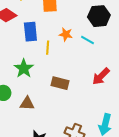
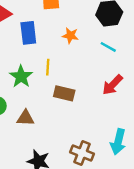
cyan line: (87, 40) -> (108, 47), moved
yellow line: (48, 48) -> (48, 67), moved

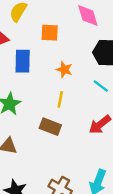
yellow line: (48, 67) -> (60, 99), moved

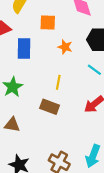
orange star: (64, 70) -> (65, 47), moved

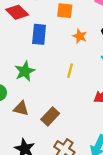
brown rectangle: (50, 107) -> (50, 116), moved, turned -72

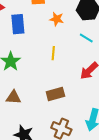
brown rectangle: (50, 116) -> (55, 94), moved, turned 42

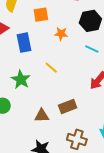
yellow line: (53, 53) -> (51, 68), moved, turned -48
brown triangle: (13, 97) -> (42, 116), moved

